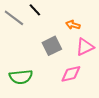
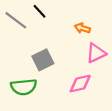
gray square: (52, 46) -> (43, 60), moved

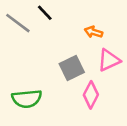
gray square: (43, 60) -> (72, 68), moved
pink diamond: (80, 84) -> (91, 95), turned -50

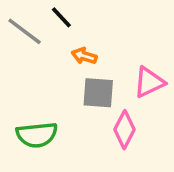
orange arrow: (94, 32) -> (84, 56), moved
gray square: (72, 68) -> (98, 93), turned 30

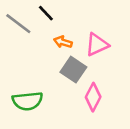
pink triangle: (149, 82) -> (97, 45), moved
gray square: (98, 93) -> (73, 70), turned 30

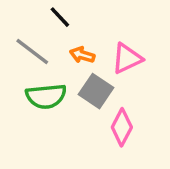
gray line: (18, 24) -> (32, 52), moved
green semicircle: (27, 101) -> (46, 96), moved

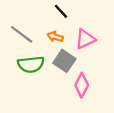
black line: (60, 17) -> (61, 11), moved

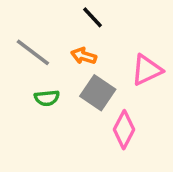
pink triangle: (85, 39) -> (147, 70), moved
green semicircle: (31, 64) -> (47, 98), size x0.6

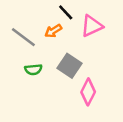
orange arrow: (84, 56) -> (53, 31), moved, turned -49
pink triangle: (147, 70) -> (92, 26), moved

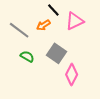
green semicircle: (33, 70) -> (27, 56), turned -144

